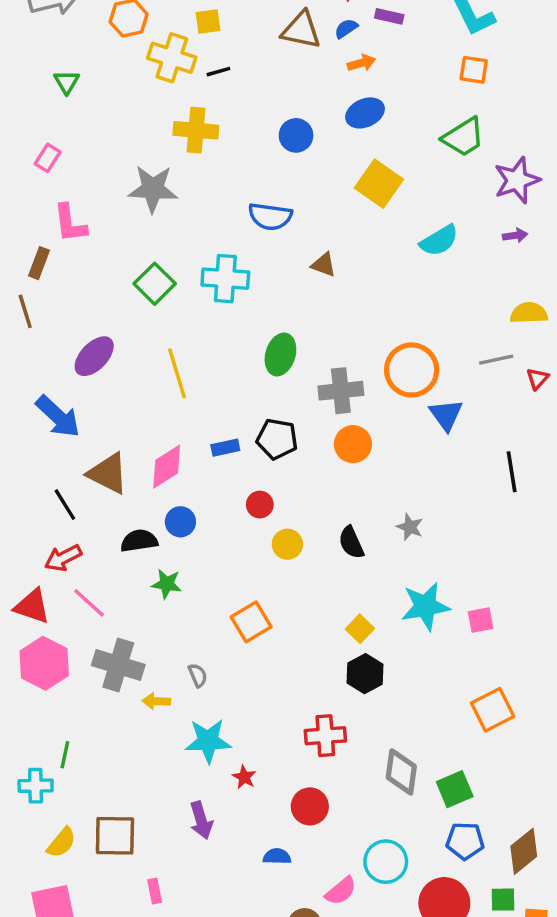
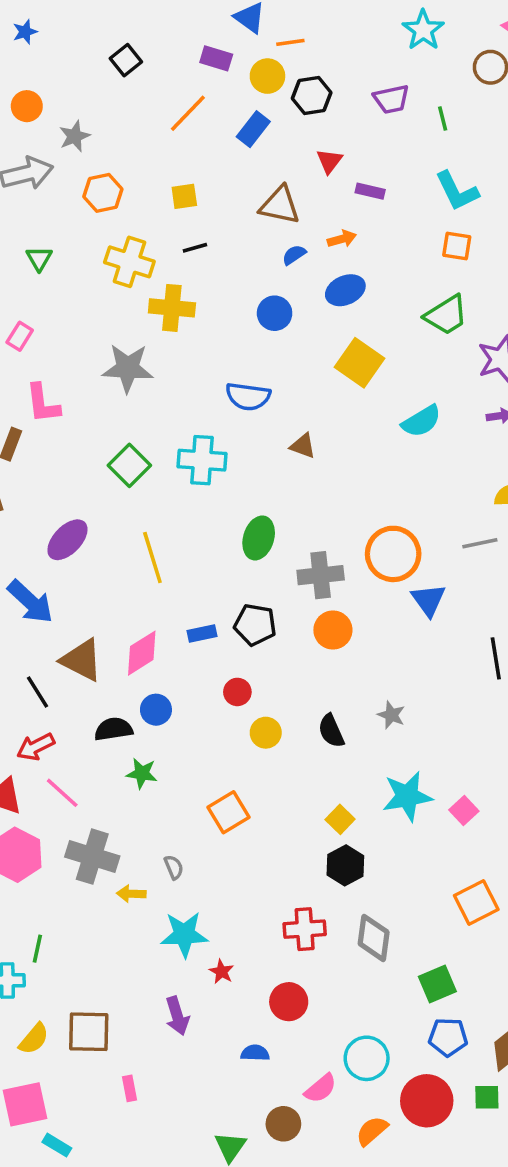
blue semicircle: (346, 28) -> (294, 255), moved
yellow cross: (172, 58) -> (129, 262), moved
pink square: (481, 620) -> (464, 811), turned -32
gray diamond: (401, 772) -> (374, 938), moved

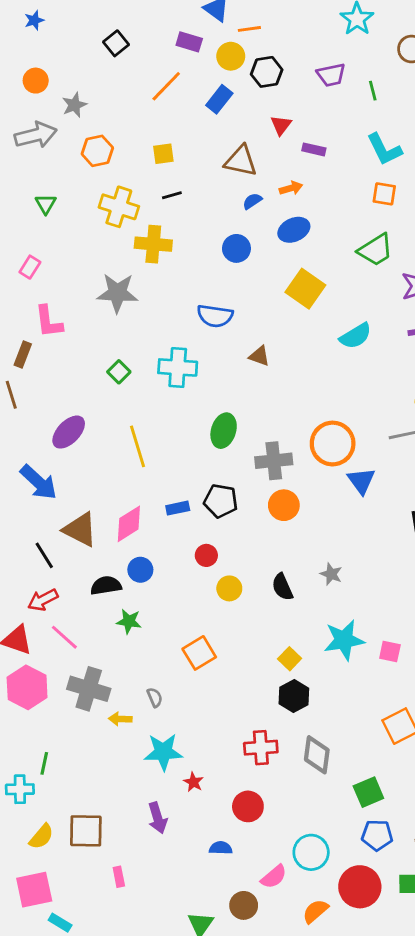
green square: (129, 465) -> (119, 372), size x0.7
pink square: (464, 811) -> (390, 652), turned -35

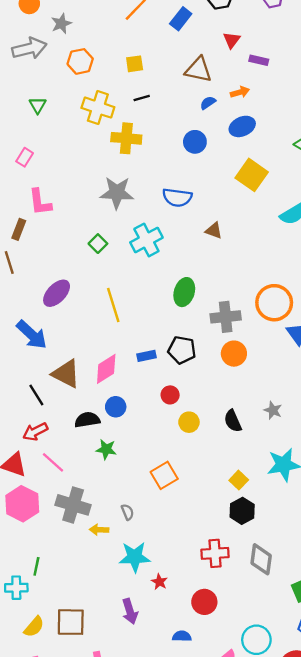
gray star: (117, 293) -> (117, 193), moved
cyan cross: (178, 367) -> (146, 240), turned -32

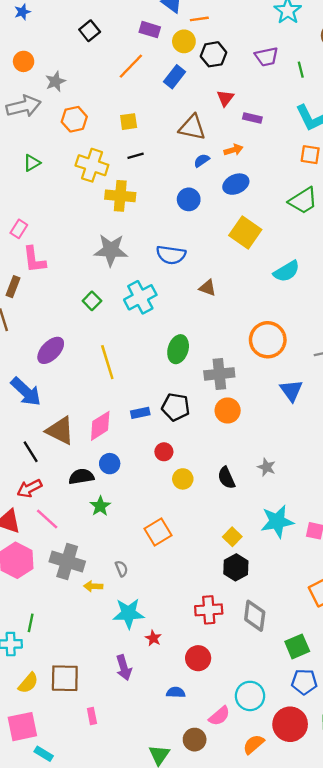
green triangle: (38, 105) -> (32, 163), turned 30
pink rectangle: (25, 157) -> (19, 229), moved
orange circle: (274, 303) -> (268, 340), moved
green star: (106, 449) -> (100, 506), turned 30

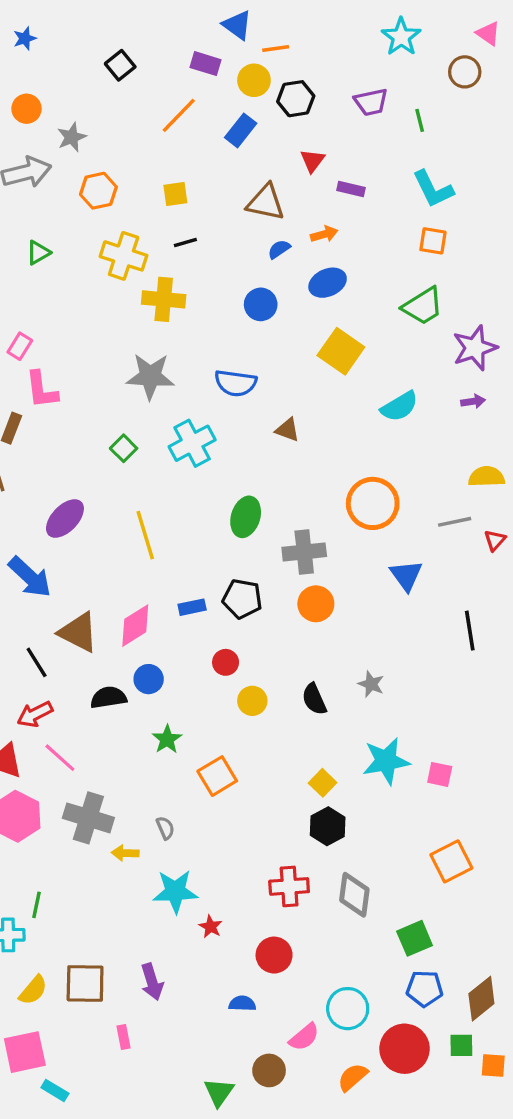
green star: (100, 506) -> (167, 739), moved
purple arrow: (124, 668) -> (152, 982), moved

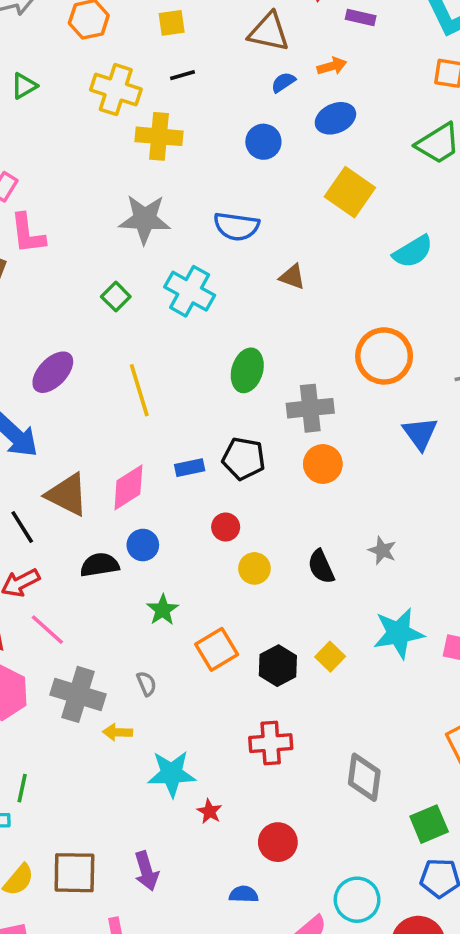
cyan cross: (192, 443) -> (190, 291), turned -33
black hexagon: (328, 826) -> (278, 666), moved
gray semicircle: (165, 828) -> (146, 684), moved
red cross: (289, 886) -> (271, 743), moved

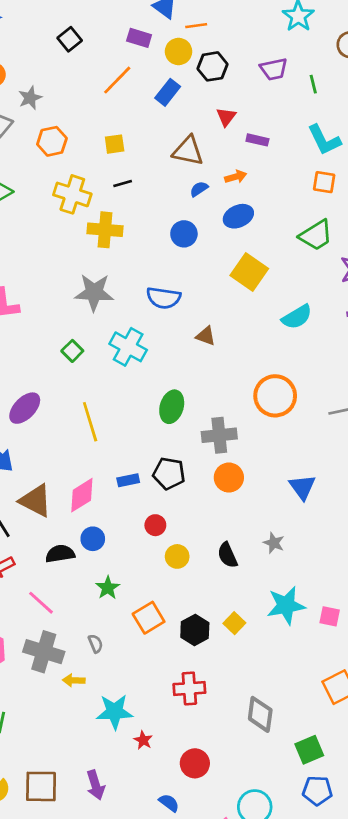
blue triangle: (420, 433) -> (302, 487), moved
pink line: (47, 630) -> (41, 603), moved
blue semicircle: (244, 894) -> (169, 803), turned 35

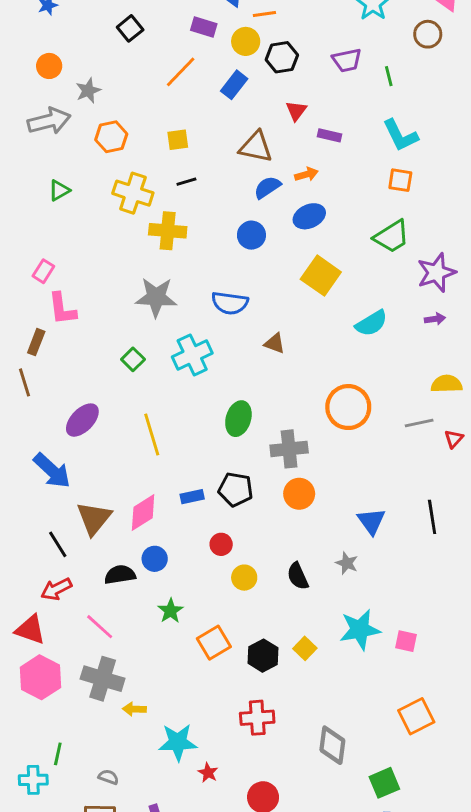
blue semicircle: (199, 189) -> (267, 187), size x1.4
cyan cross: (128, 347) -> (192, 355), turned 36
blue triangle: (302, 487) -> (371, 521), moved
brown triangle: (36, 501) -> (94, 518), turned 42
gray semicircle: (95, 644) -> (108, 777), moved, turned -48

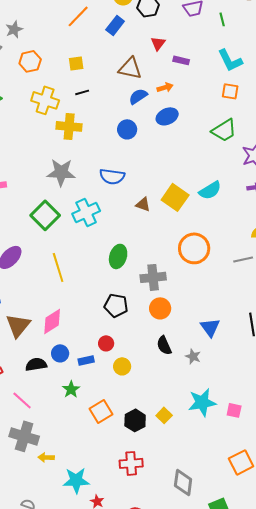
yellow square: (321, 276) -> (175, 197), moved
green square: (133, 359) -> (45, 215), size x1.8
blue rectangle: (192, 497) -> (86, 360), moved
black semicircle: (298, 576) -> (164, 345), moved

